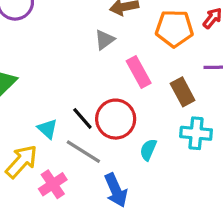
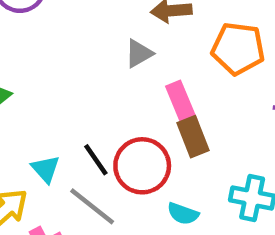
brown rectangle: (183, 92) -> (193, 137), moved
cyan semicircle: (148, 150) -> (183, 214), turned -100

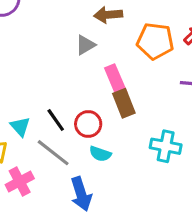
red circle: (142, 166) -> (88, 124), size x0.7
cyan semicircle: (183, 214) -> (100, 154), moved

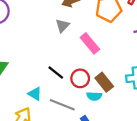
brown rectangle: (124, 103) -> (104, 82), moved
black line: (56, 120) -> (56, 72), moved

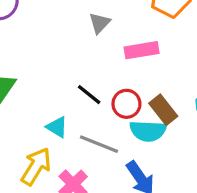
pink rectangle: (90, 43) -> (142, 50), turned -60
cyan semicircle: (94, 96) -> (148, 131), size x1.5

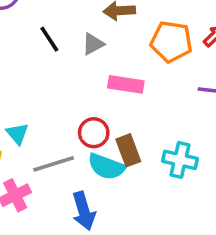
black line: (89, 95) -> (49, 39), moved
gray line: (99, 144) -> (54, 164), turned -57

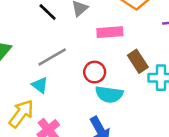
brown rectangle: (128, 150) -> (138, 61), moved
gray line: (54, 164) -> (52, 57), moved

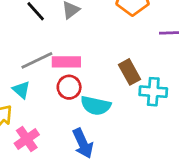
pink rectangle: (110, 32) -> (66, 62), moved
red circle: (95, 72) -> (69, 87), moved

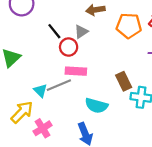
gray line: (37, 60) -> (59, 85), moved
red circle: (69, 87) -> (69, 47), moved

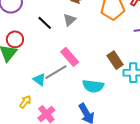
red circle: (69, 47) -> (15, 39), moved
pink rectangle: (76, 71) -> (70, 57), turned 54
yellow arrow: (22, 112) -> (25, 102), size x0.6

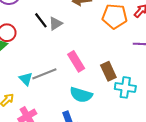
gray triangle: (70, 20) -> (56, 24), moved
pink rectangle: (70, 57) -> (76, 61), moved

